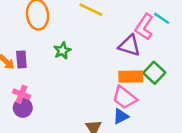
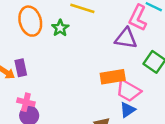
green star: (62, 51) -> (60, 28), moved
orange rectangle: (131, 77) -> (113, 77), moved

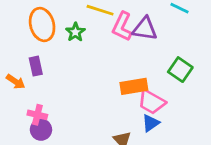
pink L-shape: (138, 18) -> (122, 27), moved
purple triangle: (126, 38) -> (145, 29), moved
purple rectangle: (21, 68) -> (36, 66), moved

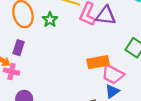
purple rectangle: (36, 66) -> (19, 48), turned 32
pink cross: (37, 115) -> (11, 72), moved

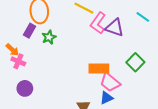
green star: (50, 20) -> (49, 37), moved
purple rectangle: (19, 48) -> (29, 31), moved

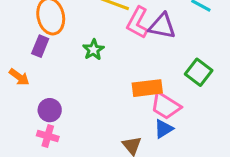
green star: (49, 37) -> (93, 50), moved
pink cross: (18, 61) -> (48, 136), moved
purple circle: (25, 88) -> (50, 110), moved

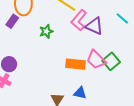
pink trapezoid: (166, 106) -> (96, 60), moved
blue triangle: (164, 129) -> (80, 93), turned 32

